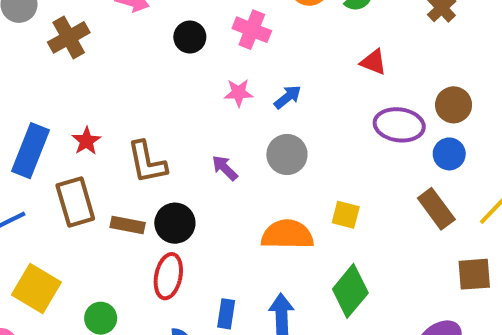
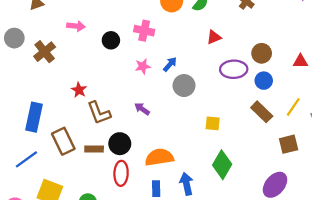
red triangle: (373, 62) -> (214, 37), turned -35
red star: (86, 141) -> (79, 90), moved
gray circle: (287, 154) -> (184, 86), moved
orange semicircle: (287, 235) -> (159, 157), moved

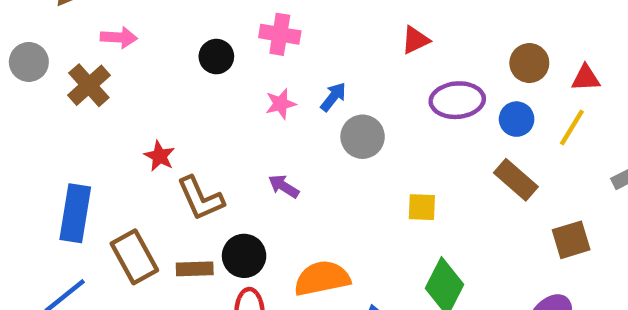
pink arrow: (76, 26) -> (119, 37), moved
brown circle: (262, 53) -> (529, 63), moved
yellow line: (293, 107) -> (572, 127), moved

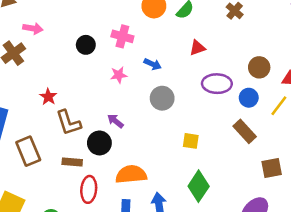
blue arrow: (333, 97) -> (153, 64), moved, turned 70
black circle: (244, 256) -> (99, 143), moved
brown rectangle: (195, 269) -> (72, 162), moved

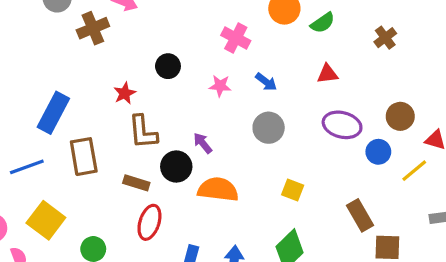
black circle: (86, 45) -> (168, 66), moved
brown rectangle: (245, 131) -> (360, 215), moved
orange semicircle: (131, 174) -> (218, 189), moved

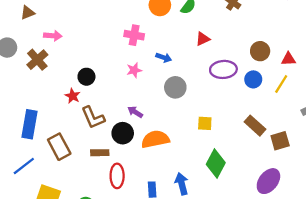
black circle: (168, 66) -> (86, 77), moved

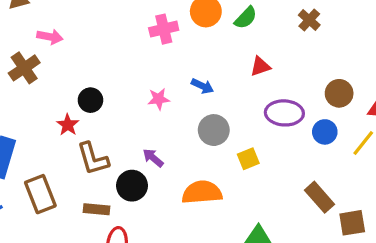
pink cross: (134, 35) -> (164, 29), moved, turned -30
yellow square: (205, 123) -> (248, 159), moved, turned -32
orange semicircle: (155, 139) -> (202, 192), moved

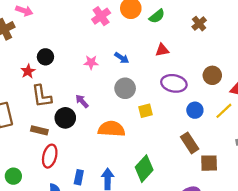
pink cross: (164, 29) -> (101, 16), turned -30
blue circle: (325, 132) -> (195, 110), moved

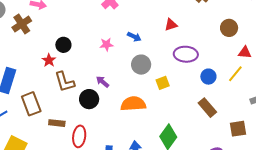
brown circle: (212, 75) -> (229, 28), moved
brown rectangle: (39, 130) -> (57, 123), moved
brown square: (209, 163) -> (238, 129), moved

